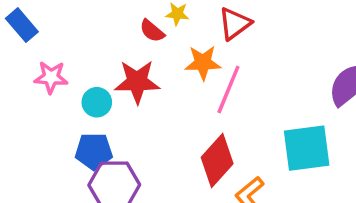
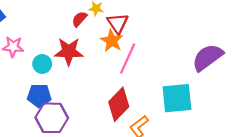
red triangle: (235, 24) -> (118, 23), moved, turned -30
red semicircle: (152, 31) -> (79, 19), turned 91
orange star: (203, 63) -> (112, 41), turned 30

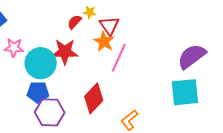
cyan circle: (42, 64) -> (41, 63), size x1.8
cyan square: (177, 98) -> (185, 92), moved
red diamond: (119, 104) -> (94, 98), moved

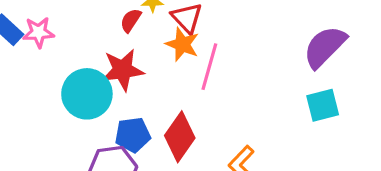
pink star: (14, 48) -> (39, 32), moved
blue pentagon: (38, 92) -> (133, 135), moved
cyan square: (185, 92) -> (323, 105), size x0.7

